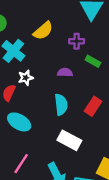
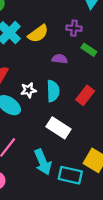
yellow semicircle: (43, 31) -> (38, 34), moved
white star: (26, 78) -> (28, 90), moved

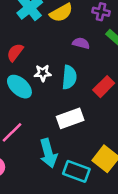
white rectangle: (58, 128) -> (70, 118), turned -60

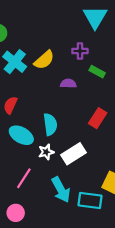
white star: (43, 73) -> (46, 152), moved
cyan semicircle: (69, 77) -> (50, 124), moved

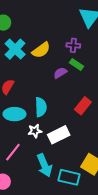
green rectangle: (97, 72) -> (77, 65), moved
purple semicircle: (68, 84) -> (60, 73), turned -40
cyan ellipse: (21, 135) -> (14, 114), turned -35

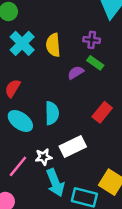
yellow semicircle: (41, 50) -> (53, 45), turned 120
cyan ellipse: (14, 114) -> (20, 121), turned 35
white star: (35, 131) -> (44, 157), moved

